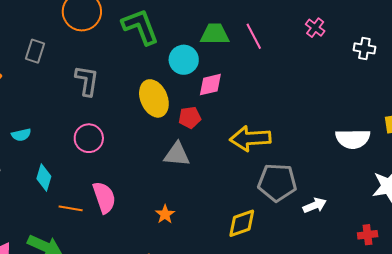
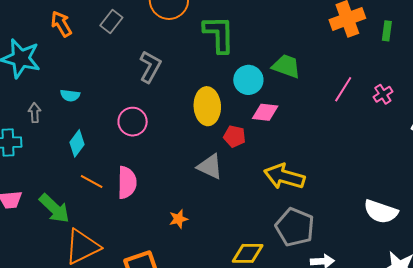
pink line: (254, 36) -> (343, 89), moved, turned 40

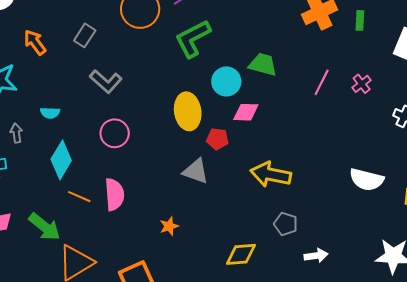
green L-shape: (219, 34) -> (193, 39), turned -111
gray L-shape: (150, 67) -> (106, 81), moved, turned 108
cyan diamond: (77, 143) -> (61, 160), size x1.4
white semicircle: (381, 212) -> (367, 180), moved
gray pentagon: (295, 227) -> (286, 224), size x0.6

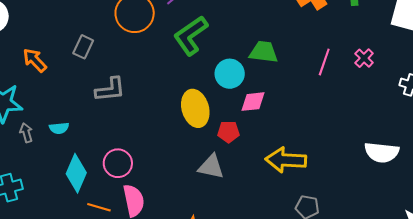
gray L-shape: (106, 81) -> (110, 90), turned -40
gray arrow: (16, 133) -> (26, 133), moved
pink circle: (115, 133) -> (118, 163), moved

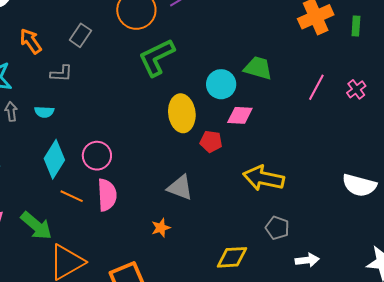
green L-shape: (191, 36) -> (157, 57), moved
gray L-shape: (110, 90) -> (61, 73), moved, size x0.7
gray triangle: (211, 167) -> (180, 188), moved

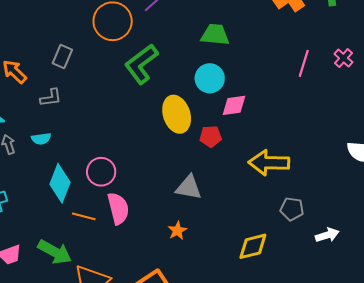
green trapezoid: (258, 68) -> (215, 35), moved

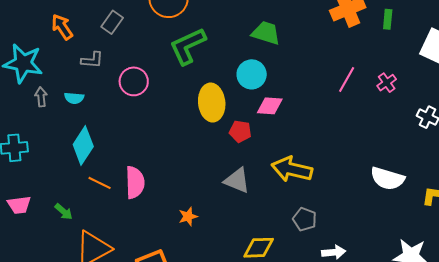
pink circle: (101, 172) -> (134, 81), moved
gray triangle: (189, 187) -> (237, 180), moved
green arrow: (55, 252) -> (64, 212), size x0.6

